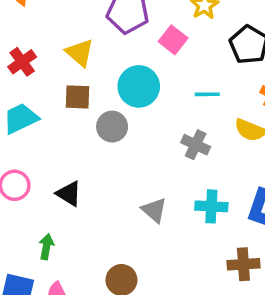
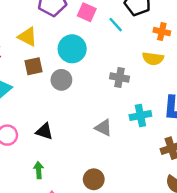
cyan line: (207, 94) -> (116, 25), moved, turned 63

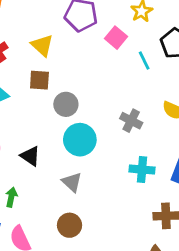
cyan circle: (72, 49) -> (80, 140), moved
gray triangle: (103, 128) -> (72, 182), moved

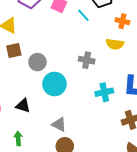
gray triangle: (72, 182) -> (59, 124), moved

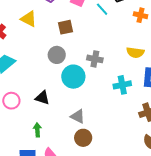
yellow semicircle: (115, 44) -> (135, 52), moved
brown square: (14, 50) -> (65, 27), moved
gray cross: (87, 60) -> (95, 59), moved

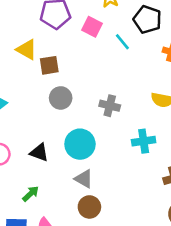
brown square: (65, 27) -> (49, 65), moved
cyan circle: (73, 77) -> (80, 144), moved
green arrow: (37, 130) -> (31, 194), turned 48

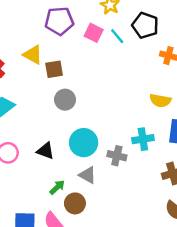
cyan line: (122, 42) -> (117, 36), moved
gray cross: (110, 106) -> (117, 156), moved
green arrow: (31, 194) -> (57, 187), moved
brown circle: (89, 207) -> (75, 203), moved

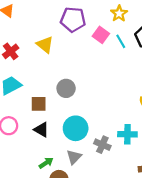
brown square: (54, 69) -> (39, 104), moved
gray triangle: (87, 175) -> (74, 157), turned 35

